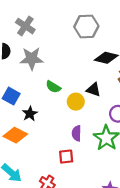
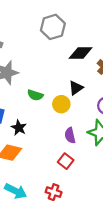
black triangle: (93, 90) -> (76, 88), turned -40
red square: (66, 157) -> (66, 161), turned -32

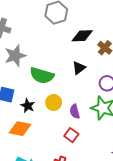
green semicircle: (35, 95) -> (42, 76), size x1.6
yellow circle: (61, 104) -> (54, 102), moved

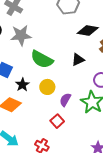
purple semicircle: (75, 111) -> (65, 100), turned 32

